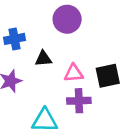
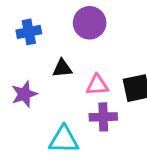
blue cross: (14, 39) -> (29, 32), moved

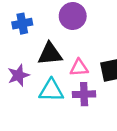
black triangle: (62, 68) -> (50, 54), size x1.5
cyan triangle: (64, 140) -> (51, 90), moved

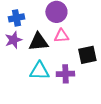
pink triangle: (79, 68) -> (61, 36), moved
purple star: (18, 75) -> (13, 40), moved

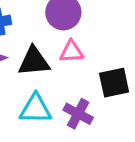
purple cross: (65, 74) -> (78, 114), turned 30

